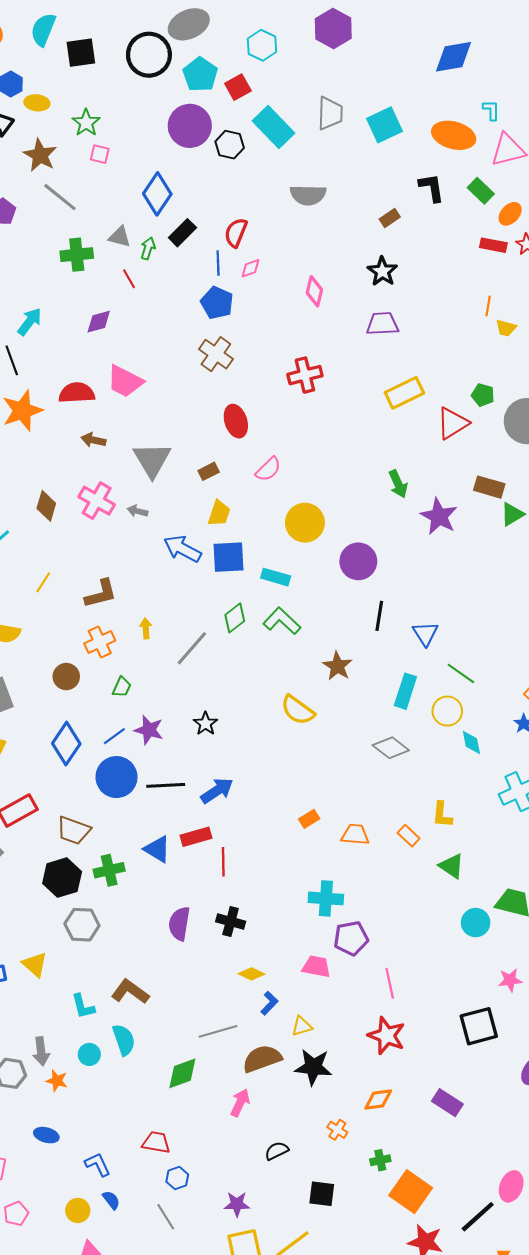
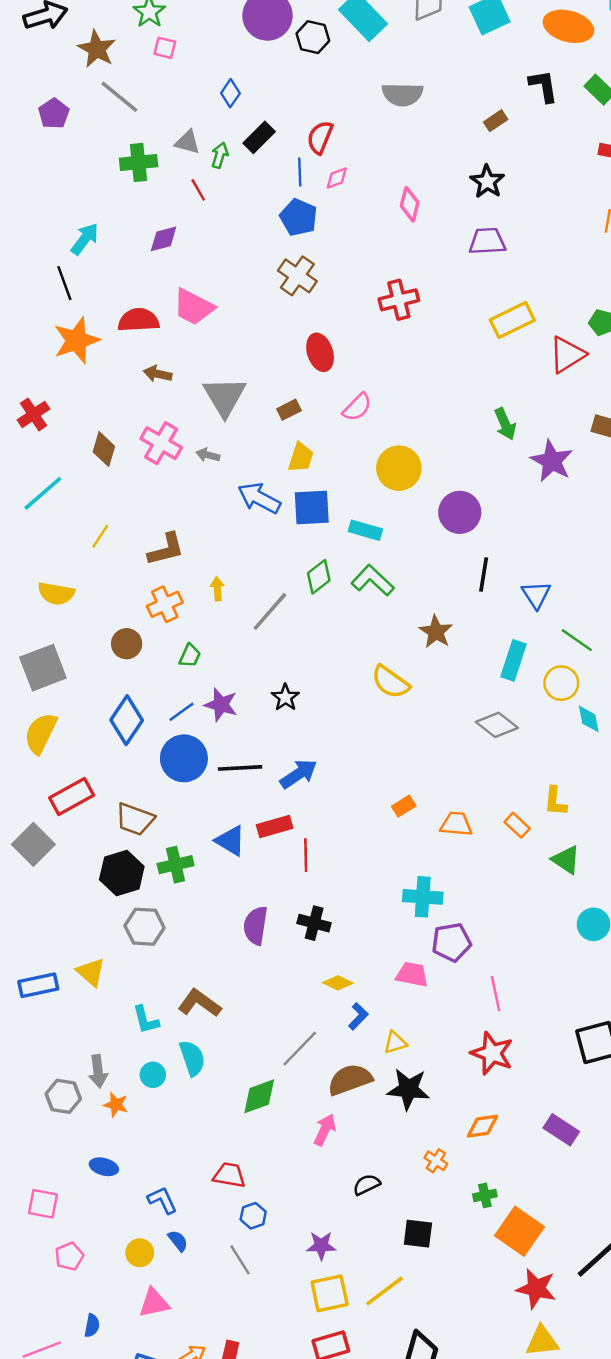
blue diamond: (157, 194) -> (230, 93), size x0.6
gray line: (218, 1031) -> (300, 1049), turned -30

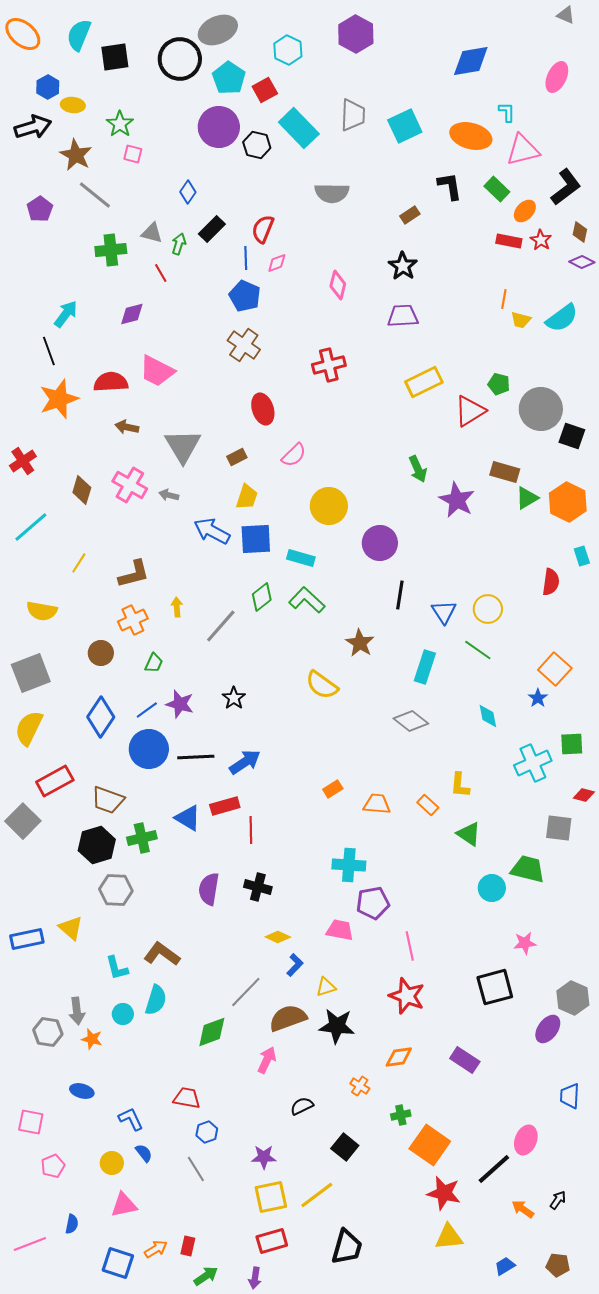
yellow circle: (561, 683) -> (488, 609), moved
cyan semicircle: (192, 1058) -> (156, 1000), turned 36
black square: (418, 1234) -> (345, 1147), turned 32

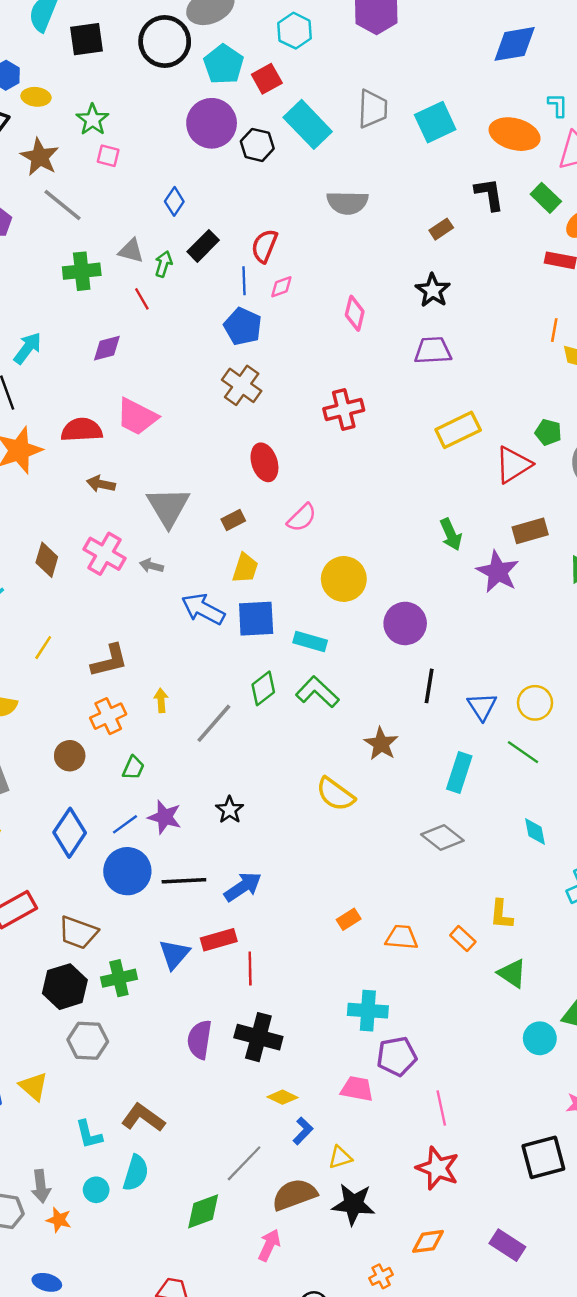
brown rectangle: (505, 472) -> (530, 531), moved, turned -32
blue triangle: (188, 818) -> (174, 954), turned 40
black cross: (258, 887) -> (258, 1037), size x1.4
orange cross: (360, 1086) -> (381, 1276), turned 30

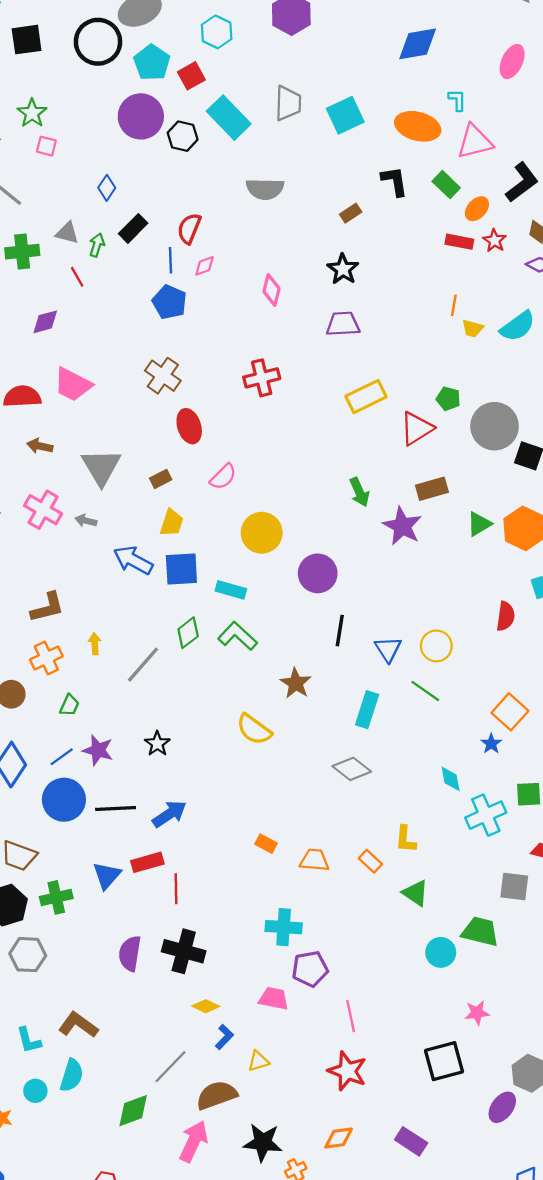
brown cross: (242, 385) -> (163, 376), moved
cyan diamond: (535, 831) -> (451, 779), moved
orange rectangle: (349, 919) -> (266, 844), turned 60
black star: (353, 1204) -> (263, 1142), moved
pink arrow: (269, 1245) -> (194, 1141), size x1.4

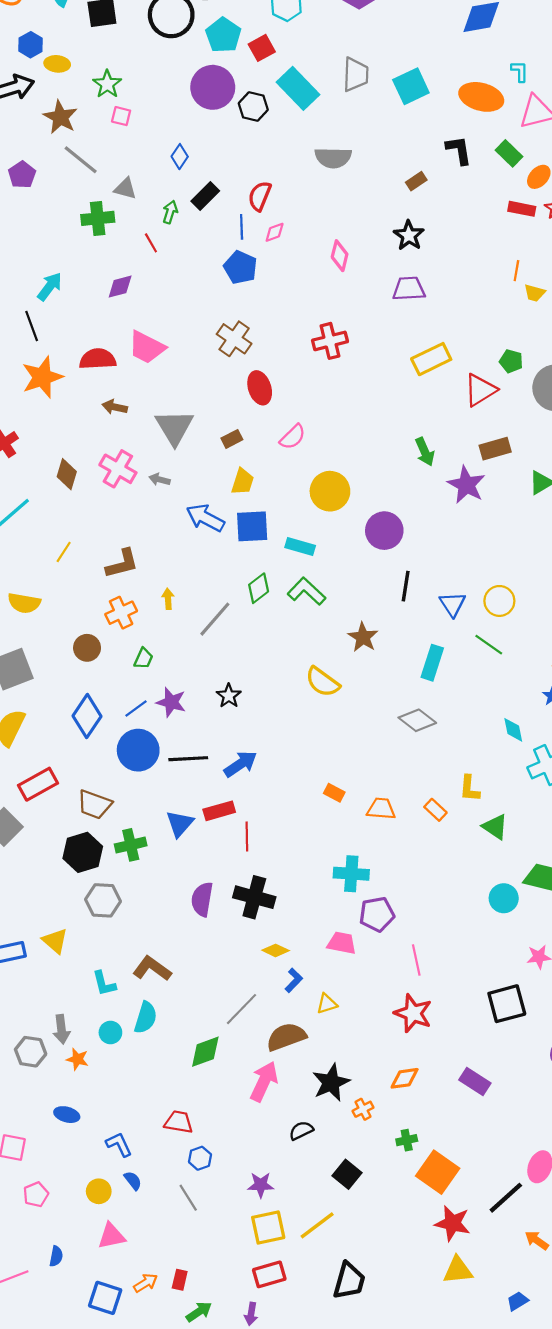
gray triangle: (67, 233) -> (125, 189), moved
green triangle: (415, 893) -> (495, 827), moved
black star: (263, 1142) -> (331, 1083), turned -30

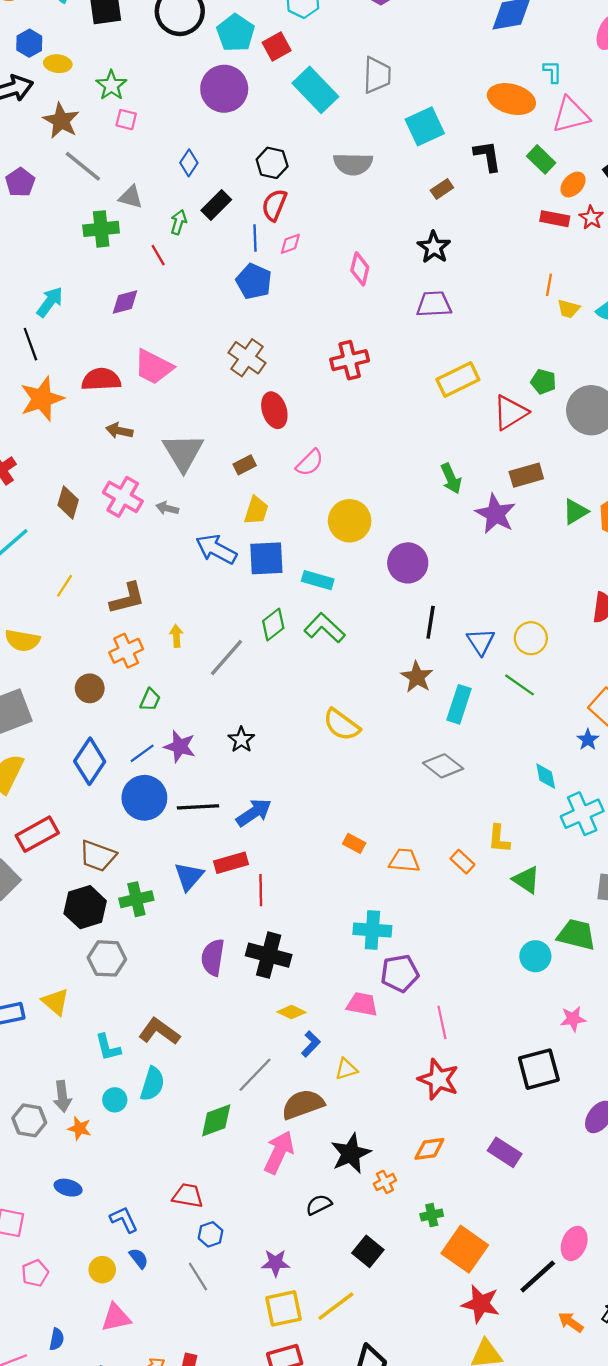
cyan square: (411, 86) -> (425, 126), moved
black hexagon: (253, 106) -> (272, 163), moved
brown star: (363, 637) -> (417, 677), moved

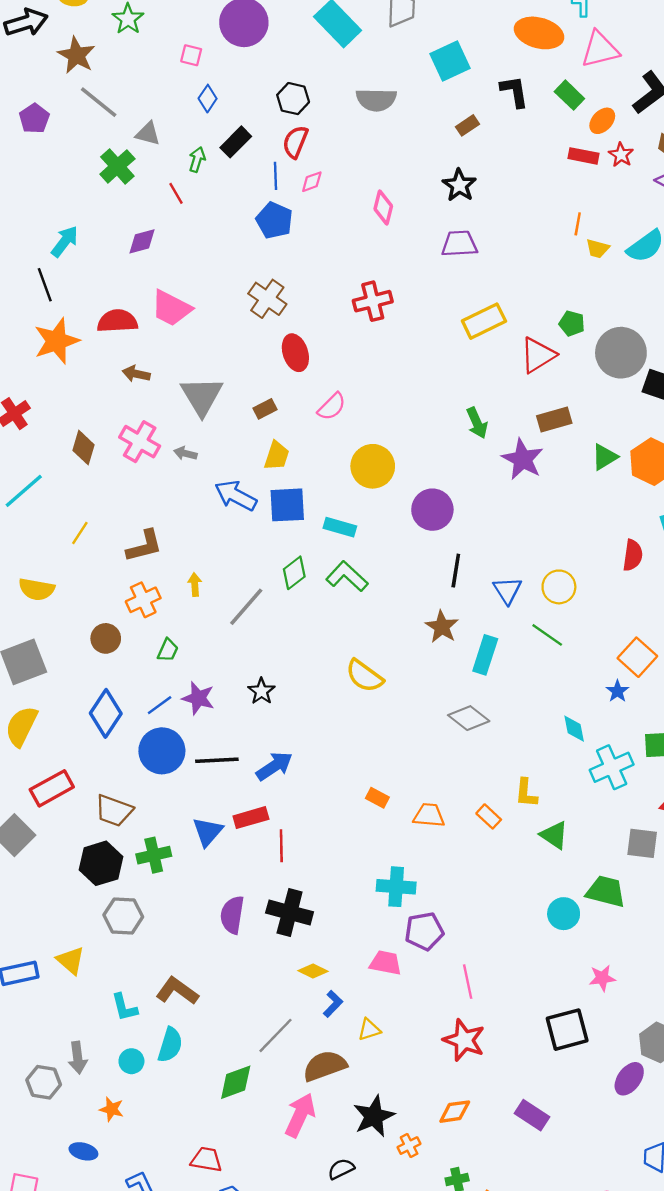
pink square: (126, 120) -> (191, 55), moved
green cross: (101, 229) -> (117, 166), turned -36
orange star: (79, 1128) -> (112, 1109), moved

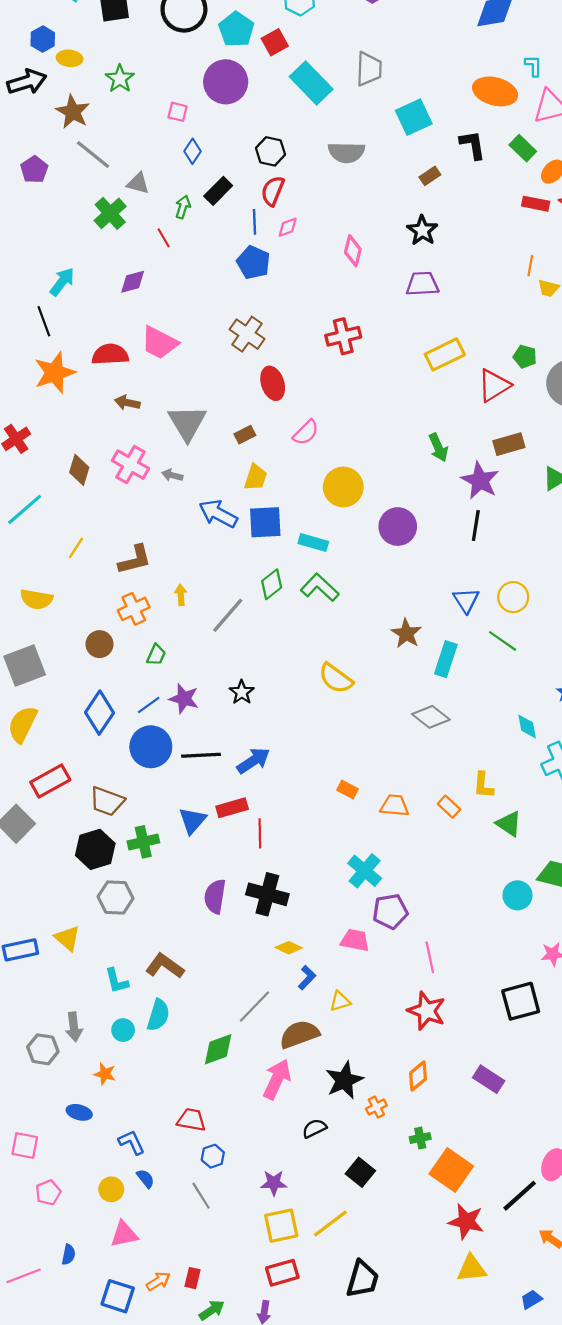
black line: (456, 571) -> (476, 525), moved
cyan cross: (396, 887) -> (365, 871), turned 36
orange diamond: (455, 1112) -> (418, 1076), turned -32

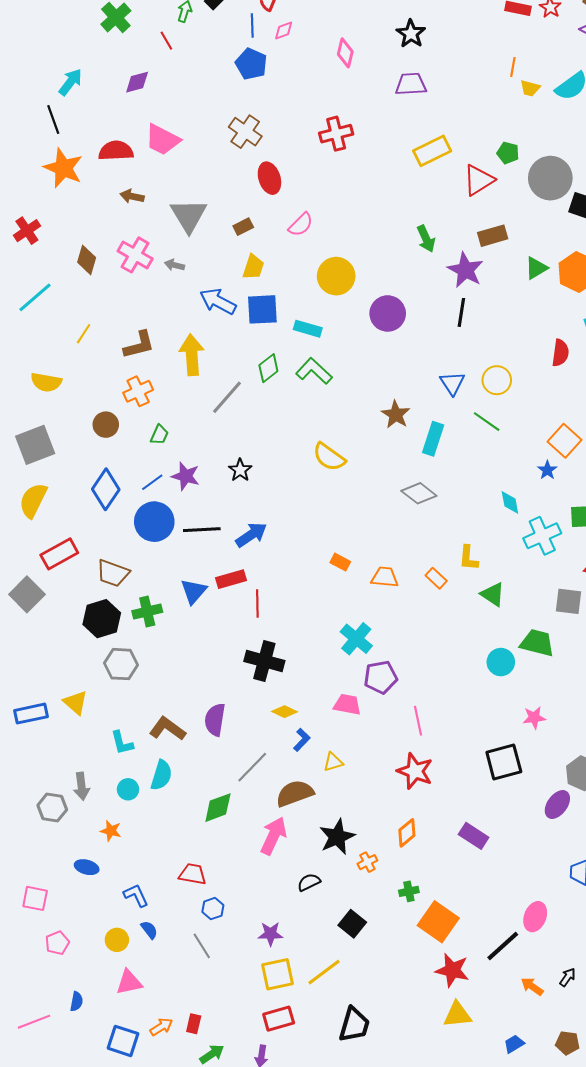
orange star: (55, 373) -> (63, 168), turned -30
yellow arrow: (181, 595) -> (192, 355), moved, size x2.0
purple semicircle: (215, 896) -> (215, 720), moved

